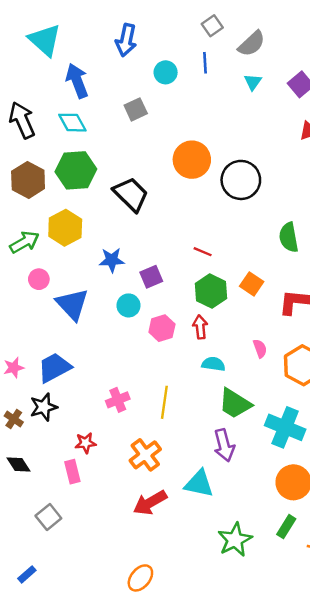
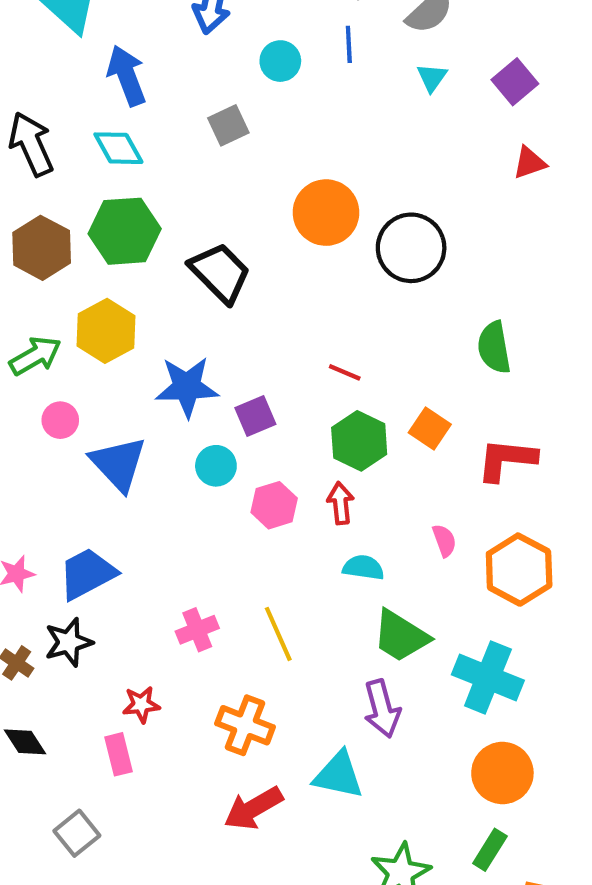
blue star: (112, 260) -> (187, 387), size x1.4
yellow line: (164, 402) -> (278, 634), turned -32
orange cross: (145, 455) -> (245, 725), turned -32

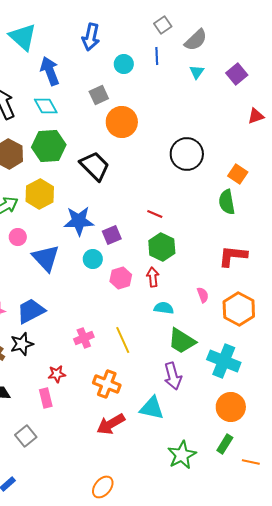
red triangle: (529, 163) -> (256, 116), moved
orange circle: (326, 213) -> (122, 122), moved
orange square: (430, 428) -> (238, 174), moved

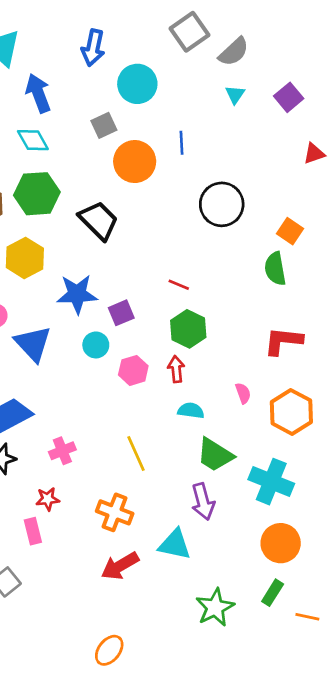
gray square: (163, 25) -> (190, 32), size x1.6
blue line: (157, 56) -> (182, 143), moved
cyan circle: (124, 64) -> (137, 84), size x1.5
pink cross: (84, 338) -> (62, 451), moved

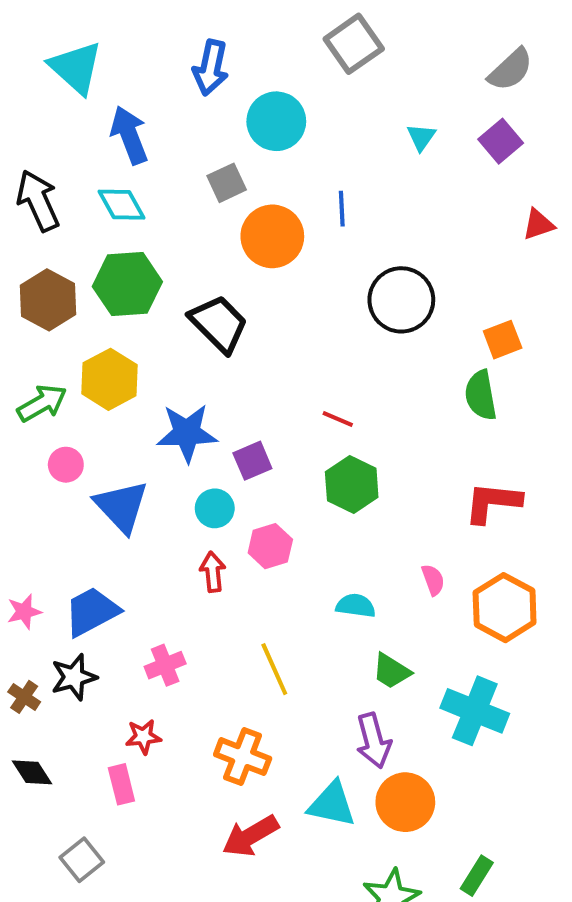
gray semicircle: (234, 52) -> (511, 70), moved
orange square: (290, 231) -> (503, 340), turned 35
red arrow: (176, 369) -> (213, 572), moved
green trapezoid: (215, 455) -> (391, 671), size x0.7
orange circle: (281, 543) -> (405, 802), moved

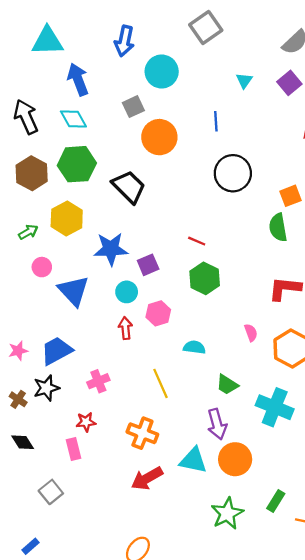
cyan triangle: (76, 68) -> (47, 41), turned -44
blue line: (342, 209) -> (216, 121), moved
green arrow: (42, 403) -> (28, 232), size x0.7
cyan semicircle: (356, 606) -> (194, 347), moved

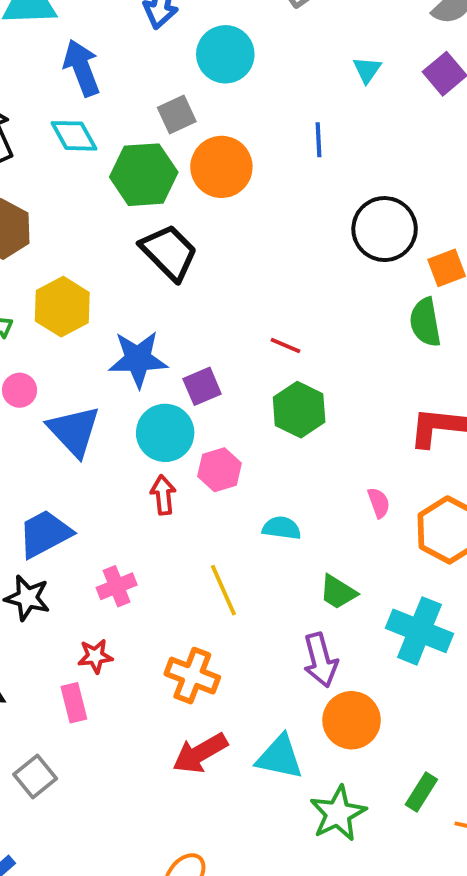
green hexagon: (77, 164) -> (144, 175), moved
black circle: (233, 173) -> (385, 229), moved
cyan circle: (127, 292) -> (165, 433), size x1.5
black star: (46, 388) -> (27, 598), turned 30
cyan triangle: (193, 460) -> (280, 757), moved

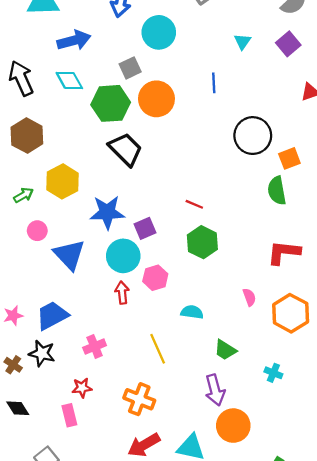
blue arrow: (82, 68) -> (74, 40), turned 96
cyan cross: (419, 631) -> (273, 373), size x0.5

